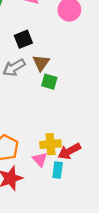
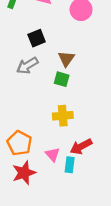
brown triangle: (41, 63) -> (66, 59), moved
yellow cross: (50, 144) -> (63, 116), moved

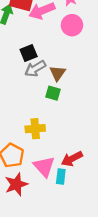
gray arrow: (27, 66) -> (35, 69), moved
yellow cross: (63, 116) -> (35, 129), moved
pink triangle: (52, 155) -> (44, 167), size x1.5

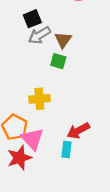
pink triangle: (44, 167) -> (32, 139), moved

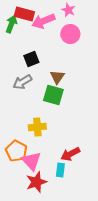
gray arrow: (39, 35) -> (22, 82), moved
green square: (58, 61) -> (53, 95), size x1.5
red star: (19, 158) -> (36, 182), moved

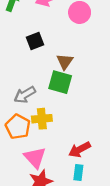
gray arrow: (22, 82) -> (25, 95), moved
orange pentagon: (16, 151) -> (18, 127), moved
cyan rectangle: (60, 170) -> (78, 172), moved

